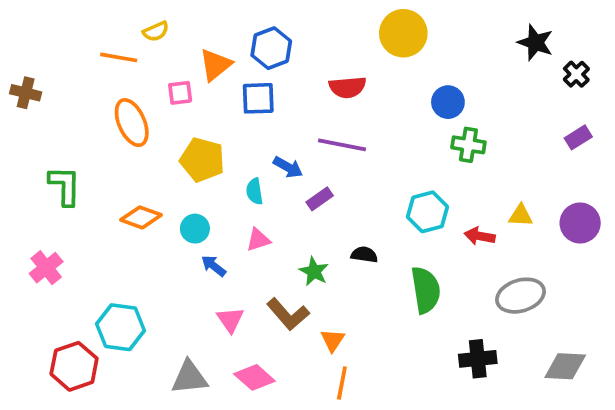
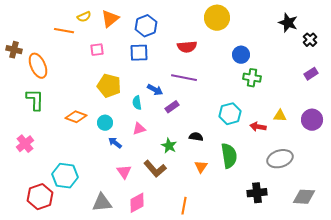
orange triangle: (215, 65) -> (110, 19), moved
orange ellipse: (132, 123) -> (38, 66), moved
orange triangle: (333, 340) -> (201, 167), moved
pink diamond: (254, 377) -> (137, 203), turned -70

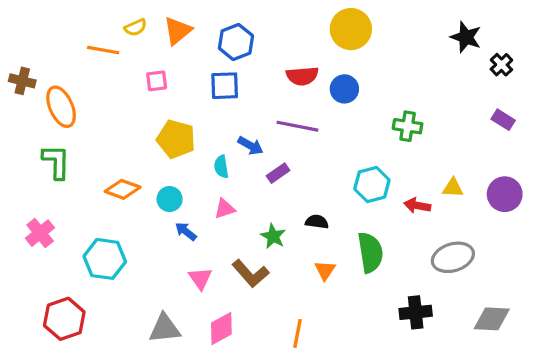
blue circle: (241, 55) -> (344, 89), moved
purple rectangle: (311, 74) -> (503, 120), turned 64
cyan hexagon: (65, 176) -> (105, 259), moved

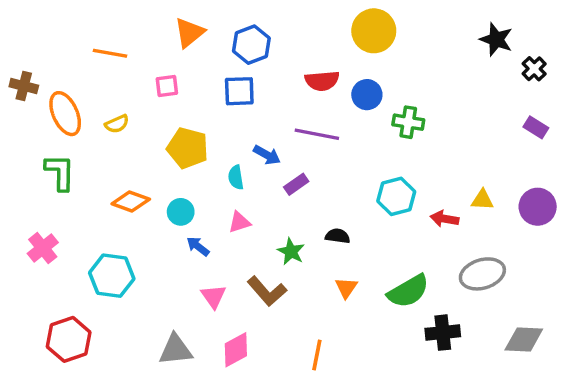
yellow semicircle: (136, 27) -> (117, 124), moved
green cross: (408, 126) -> (408, 122), moved
green semicircle: (370, 252) -> (408, 291), moved, turned 69

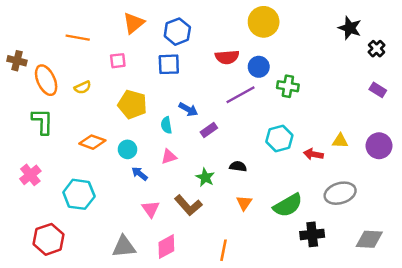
purple line: (317, 134) -> (240, 95), moved, turned -40

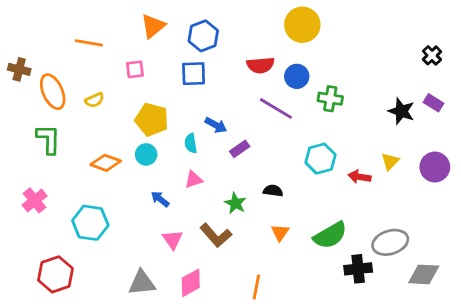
black star: (350, 28) -> (401, 111), moved
purple line: (240, 95) -> (276, 108), turned 60
yellow triangle: (340, 141) -> (390, 161), turned -49
cyan circle: (127, 149) -> (146, 154), moved
gray ellipse: (340, 193) -> (390, 242), moved

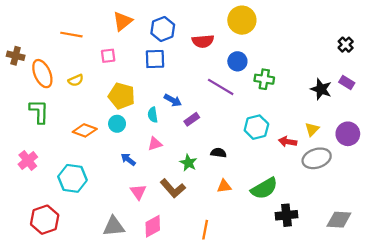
red semicircle: (260, 65) -> (203, 41), moved
orange triangle: (280, 233) -> (224, 186), turned 48
gray ellipse: (390, 242) -> (317, 158), moved

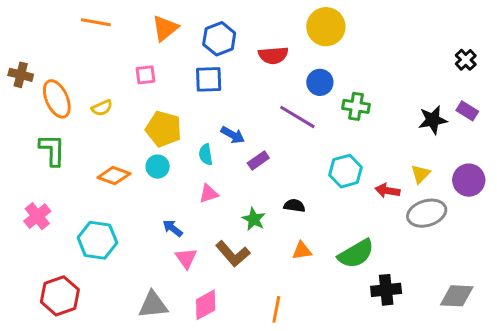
orange line: (71, 35) -> (96, 22), moved
black star: (321, 89) -> (433, 120), turned -30
blue arrow: (128, 159) -> (173, 228), moved

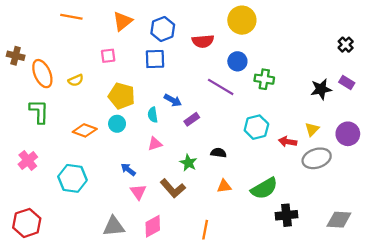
red hexagon: (60, 296) -> (27, 223), moved

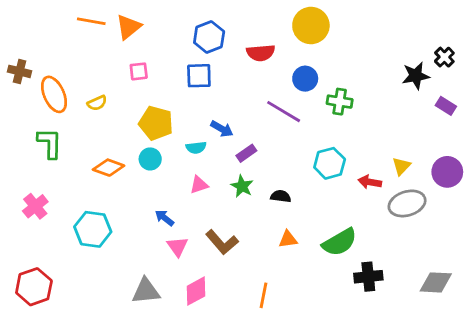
orange triangle: (123, 21) -> (129, 27), moved
black star: (321, 89) -> (416, 76), moved
cyan semicircle: (153, 115) -> (196, 147), turned -88
green star: (188, 163) -> (242, 186), moved

